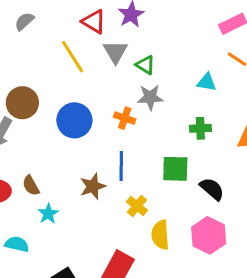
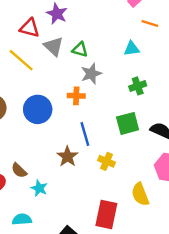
yellow semicircle: (160, 235) -> (140, 194), moved

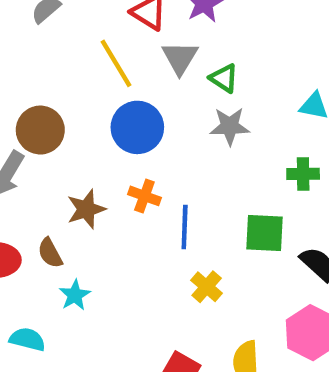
orange cross: (76, 96) -> (144, 196), moved
blue circle: (38, 109) -> (137, 127), moved
brown star: (67, 156) -> (86, 209), moved

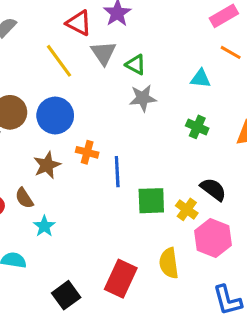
blue circle: (137, 127) -> (55, 115), moved
green cross: (303, 174) -> (197, 127), turned 30
green square: (265, 233) -> (151, 201), moved
yellow cross: (207, 287) -> (187, 209), moved

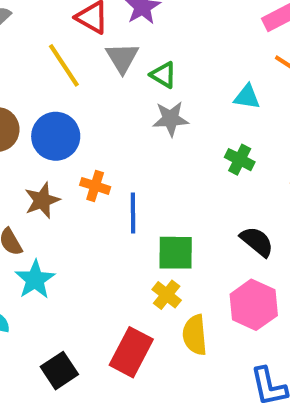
yellow cross: (187, 209) -> (167, 295), moved
cyan star: (44, 226) -> (35, 280), size x1.4

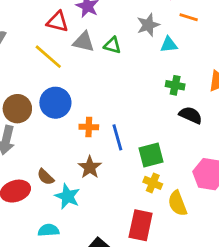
gray triangle: (122, 58) -> (84, 42), turned -30
gray star: (171, 119) -> (148, 25), moved
brown star: (42, 200) -> (90, 167), moved
black semicircle: (257, 242) -> (191, 115), moved

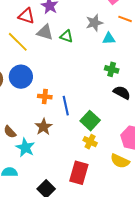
green square: (151, 155) -> (90, 121), turned -36
yellow semicircle: (177, 203) -> (120, 161), moved, turned -48

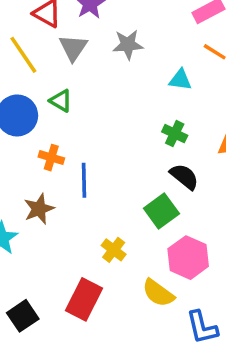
gray star: (94, 23) -> (128, 45), moved
gray triangle: (45, 32) -> (73, 48), turned 36
green triangle: (66, 36) -> (61, 101), moved
green square: (90, 121) -> (161, 211), moved

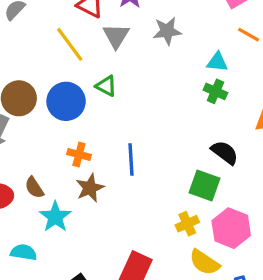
green cross: (175, 134) -> (215, 91), moved
orange cross: (51, 158) -> (79, 155), moved
green square: (161, 211) -> (204, 186), turned -32
yellow cross: (114, 250) -> (187, 224), moved, turned 30

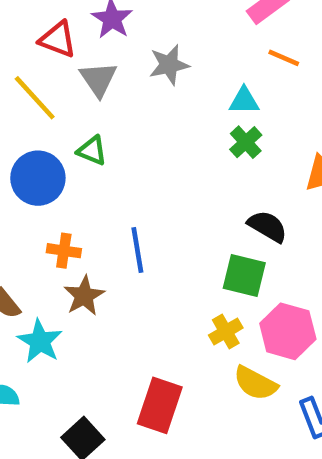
green cross: (215, 91) -> (246, 142), turned 30

